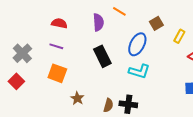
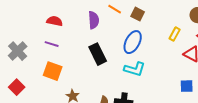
brown square: (156, 23) -> (138, 14), moved, turned -32
red square: (16, 81) -> (17, 87), moved

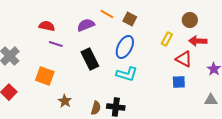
purple semicircle: (94, 20) -> (86, 25), turned -108
purple line: (52, 44) -> (56, 44), moved
blue square: (187, 86) -> (179, 82), moved

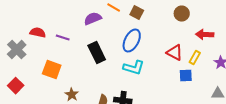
brown circle: (190, 20) -> (182, 14), moved
red semicircle: (47, 26) -> (38, 32), moved
yellow rectangle: (167, 39) -> (195, 58), moved
red triangle: (184, 59) -> (175, 52), moved

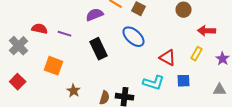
blue ellipse: (132, 40) -> (134, 37), turned -75
red triangle: (175, 52) -> (168, 58), moved
cyan L-shape: (134, 68) -> (154, 83), moved
blue square: (186, 76) -> (184, 81), moved

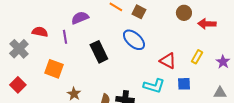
purple semicircle: (94, 15) -> (80, 18), moved
red arrow: (206, 31) -> (207, 24), moved
purple line: (64, 34) -> (65, 37), turned 64

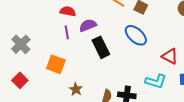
purple semicircle: (80, 18) -> (88, 25), moved
red semicircle: (40, 32) -> (68, 11), moved

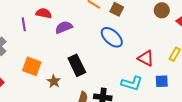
purple line: (67, 32) -> (24, 24), moved
black rectangle: (101, 47) -> (77, 65), moved
brown star: (76, 89) -> (54, 81), moved

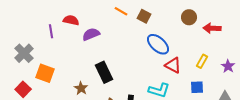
blue ellipse: (112, 37) -> (158, 44), moved
orange square: (32, 66) -> (45, 73), moved
blue square: (162, 81) -> (197, 87), moved

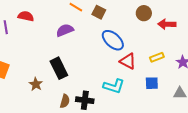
purple semicircle: (91, 34) -> (65, 30), moved
yellow rectangle: (202, 61) -> (157, 57), turned 40

